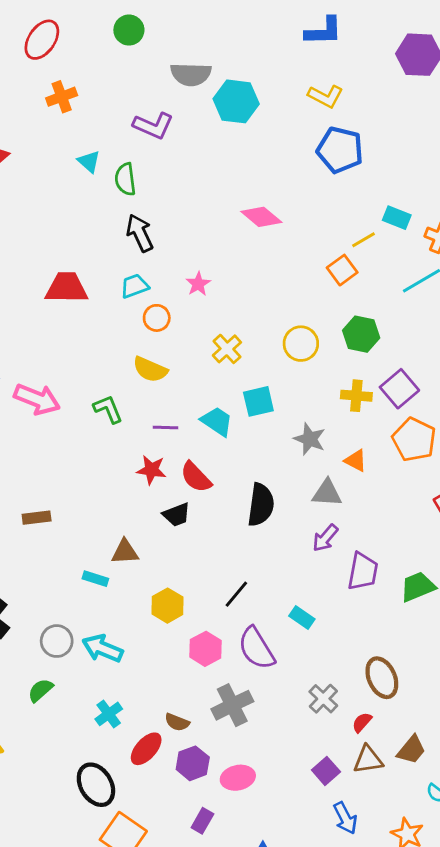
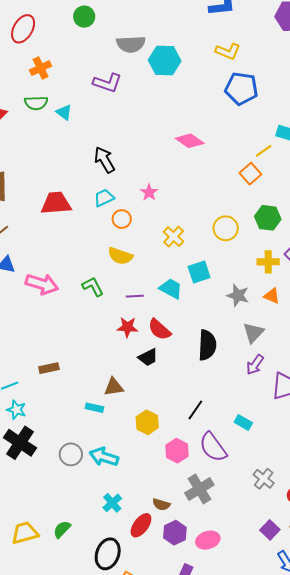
green semicircle: (125, 179) -> (36, 103), moved, turned -80
orange triangle: (356, 461) -> (272, 296), moved
gray triangle: (327, 493) -> (253, 333), turned -45
green semicircle: (40, 690) -> (62, 529), moved
black ellipse: (96, 785) -> (108, 554), turned 56

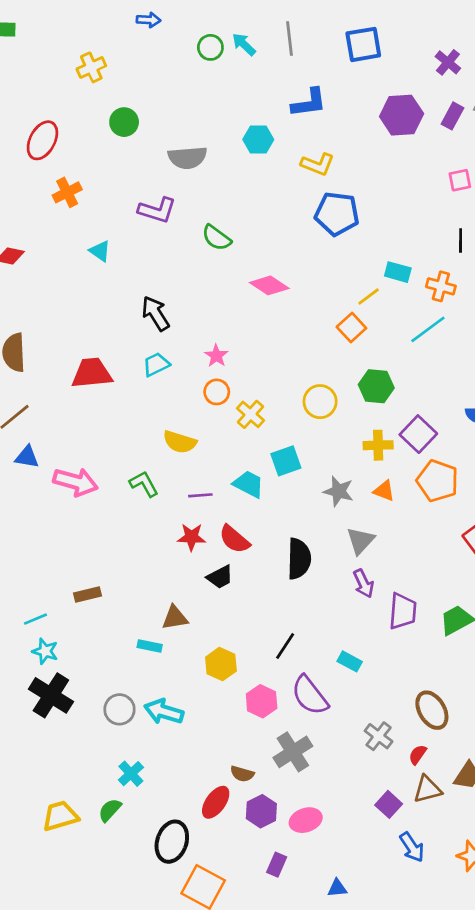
cyan hexagon: (165, 61) -> (258, 139), moved, size x0.7
green semicircle: (36, 103) -> (216, 238), moved, turned 40
orange circle: (122, 219) -> (217, 392), moved
purple arrow: (255, 365) -> (364, 583), turned -60
cyan cross: (112, 503) -> (131, 774), moved

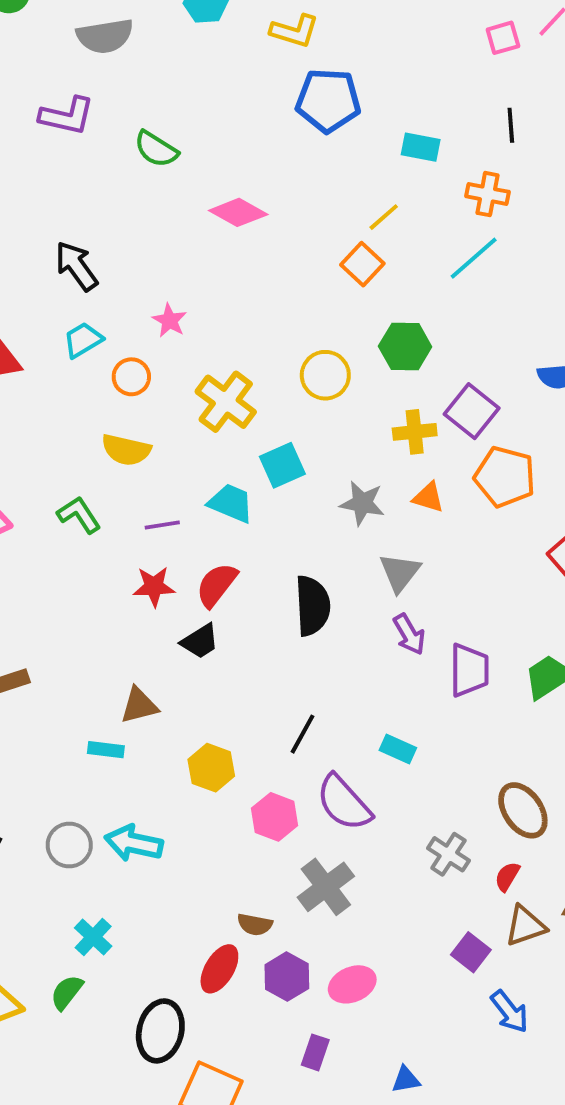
cyan rectangle: (398, 272) -> (421, 147), moved
orange circle: (217, 392) -> (131, 377), moved
yellow cross: (250, 414) -> (226, 402), size x1.4
red semicircle: (234, 539) -> (217, 585), turned 92

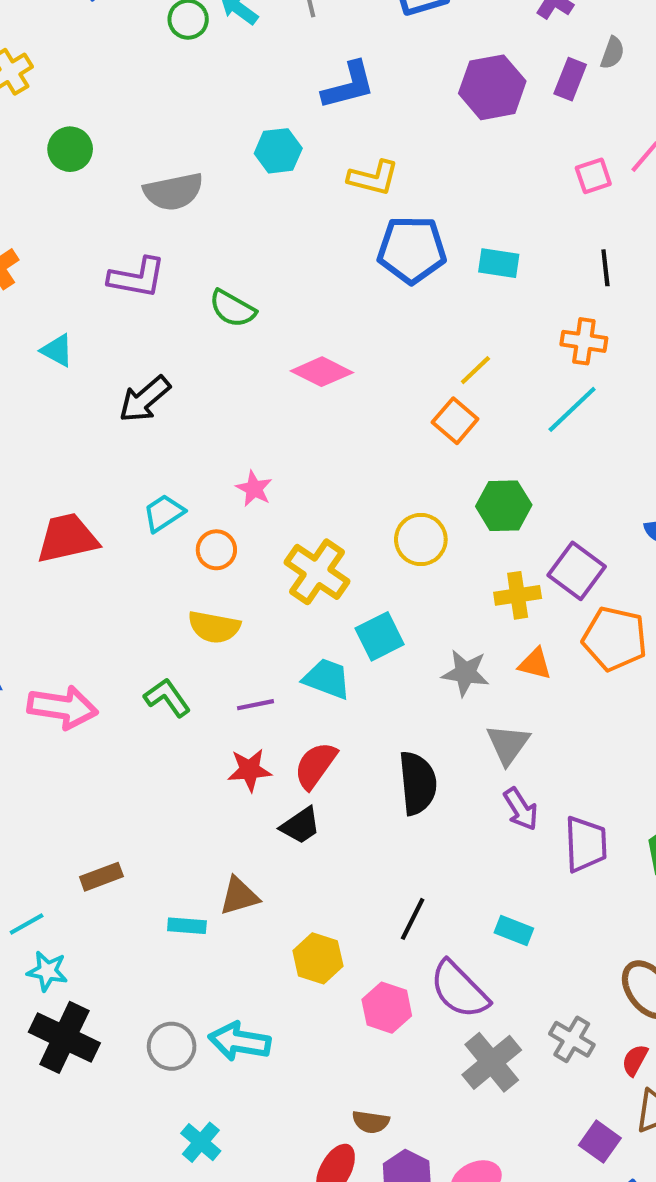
cyan rectangle: (421, 147) -> (499, 263), moved
black arrow: (76, 266) -> (145, 399), moved, turned -92
cyan rectangle: (106, 750) -> (187, 926), moved
gray cross: (326, 887) -> (492, 1062), moved

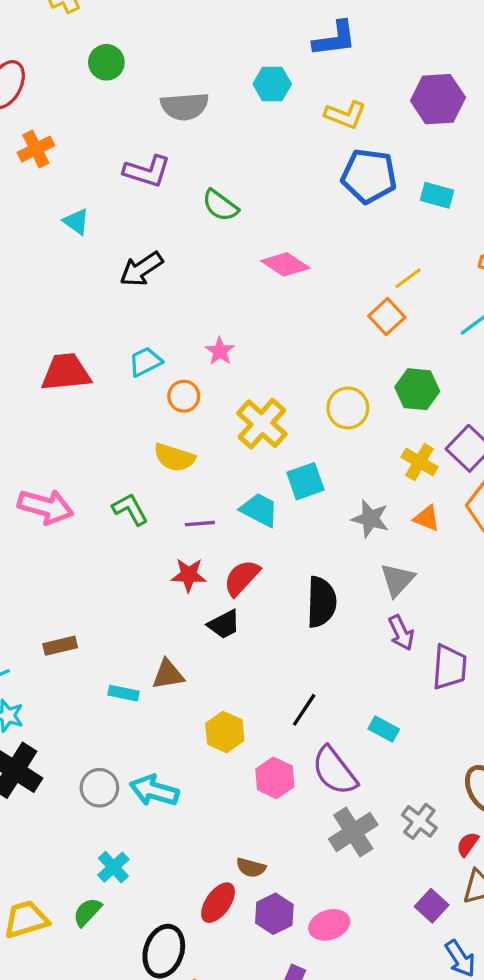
purple hexagon: (492, 87) -> (438, 99), moved
yellow cross: (518, 595) -> (420, 462), turned 32

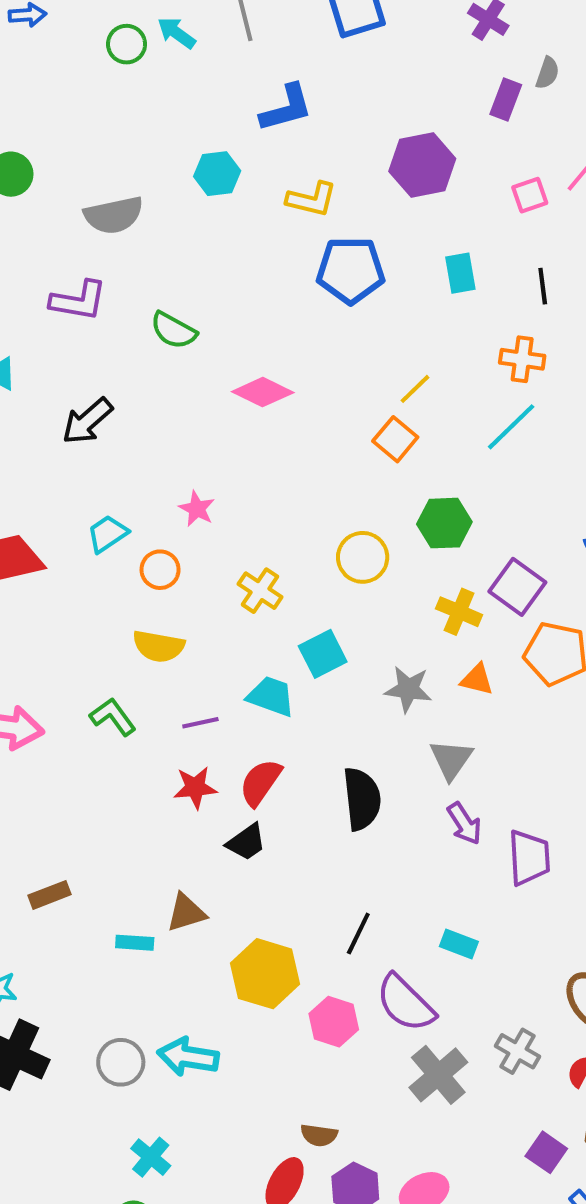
cyan rectangle: (437, 195) -> (460, 273), moved, turned 72
yellow cross: (262, 424) -> (260, 591), size x0.7
yellow hexagon: (225, 732) -> (265, 974), size x1.4

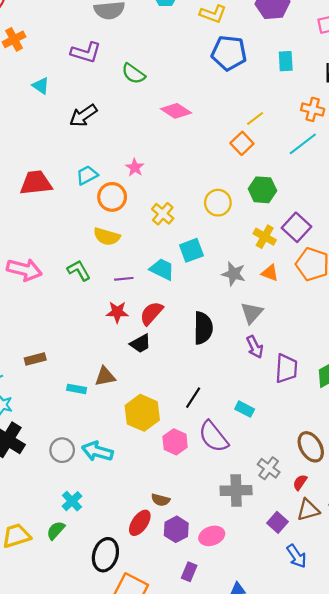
orange circle: (160, 570) -> (112, 197), size x1.4
gray cross: (438, 1075) -> (236, 490), moved, turned 32

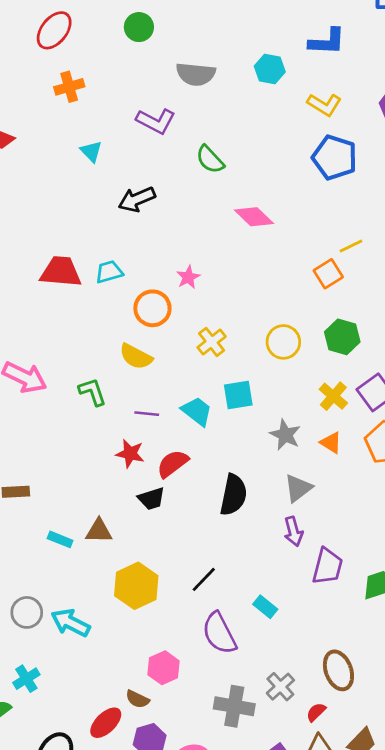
cyan trapezoid: (87, 175) -> (109, 272), moved
pink hexagon: (175, 442) -> (164, 668), moved

